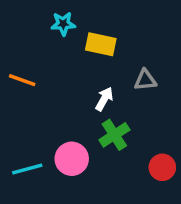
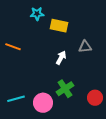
green cross: (114, 135) -> (65, 89), moved
pink circle: (72, 159) -> (43, 103), moved

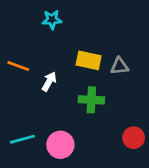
yellow rectangle: (59, 26) -> (89, 60), moved
white arrow: (61, 58) -> (49, 81), moved
green cross: (65, 89) -> (91, 100), moved, turned 36

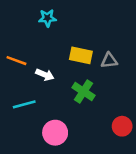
white arrow: (49, 81) -> (45, 75), turned 84
green cross: (91, 100) -> (83, 91), turned 30
cyan line: (22, 139) -> (24, 104), moved

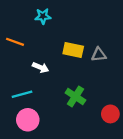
orange line: (16, 61) -> (15, 42), moved
green cross: (83, 91) -> (75, 97), moved
pink circle: (55, 133) -> (28, 120), moved

